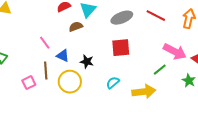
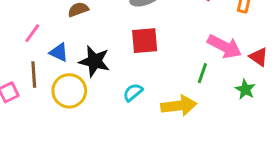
pink line: (45, 43) -> (32, 33), turned 72
black star: (87, 62) -> (94, 61), size x1.5
green line: (160, 70) -> (202, 73), turned -32

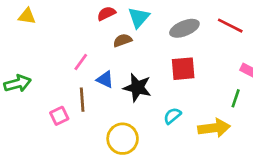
yellow circle: (69, 91) -> (123, 139), moved

